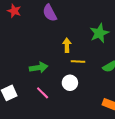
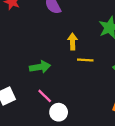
white circle: (70, 83) -> (59, 112), moved

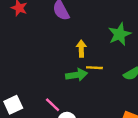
green arrow: (40, 67) -> (77, 75), moved

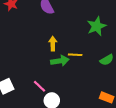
yellow arrow: (81, 49) -> (53, 44), moved

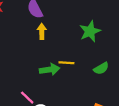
yellow arrow: (53, 44) -> (42, 31), moved

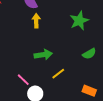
yellow line: (66, 63) -> (58, 74), moved, turned -40

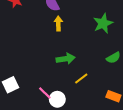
pink line: (23, 80) -> (45, 93), moved

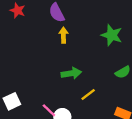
green star: (103, 23) -> (112, 35), turned -30

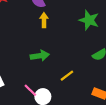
green arrow: (71, 73) -> (40, 56), moved

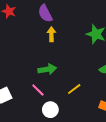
pink line: (30, 90) -> (38, 90), moved

